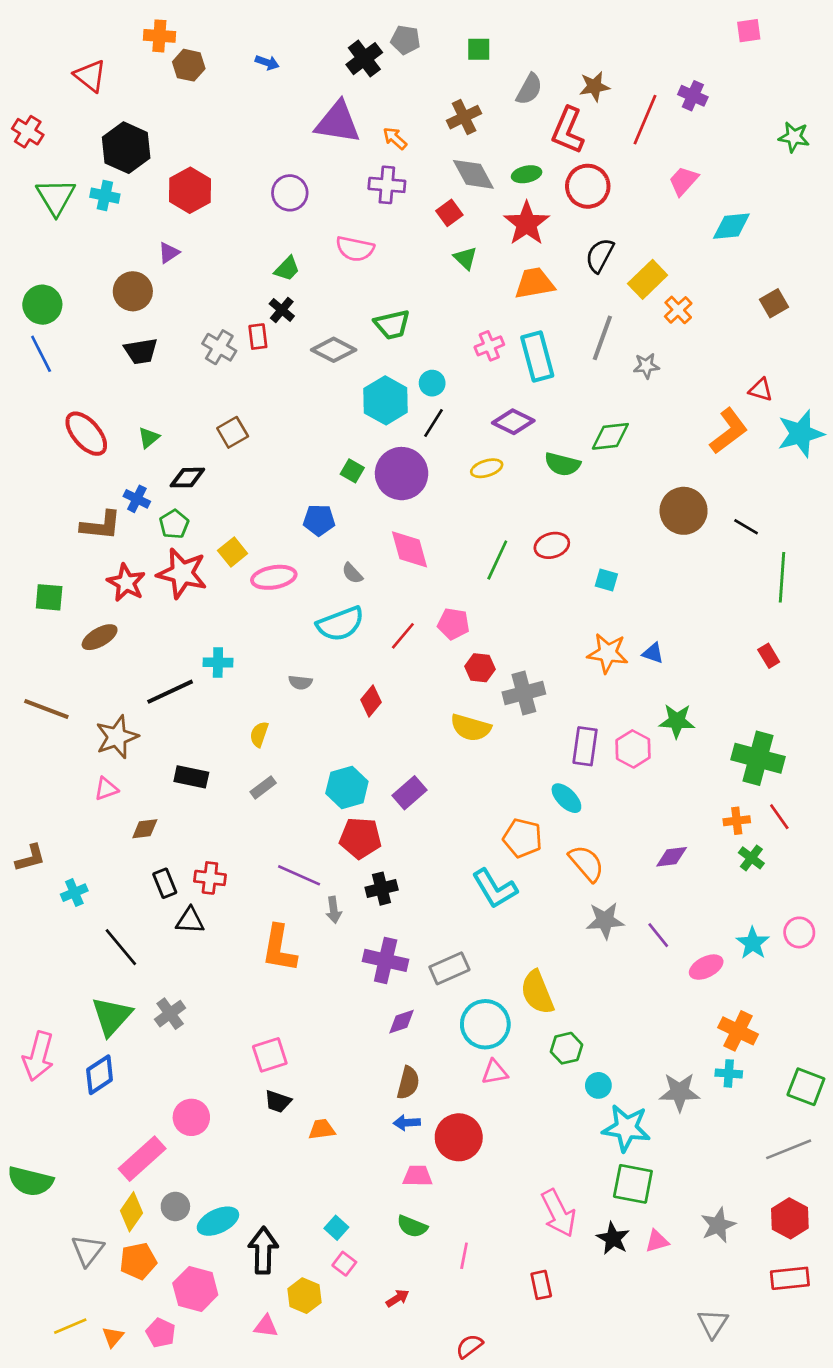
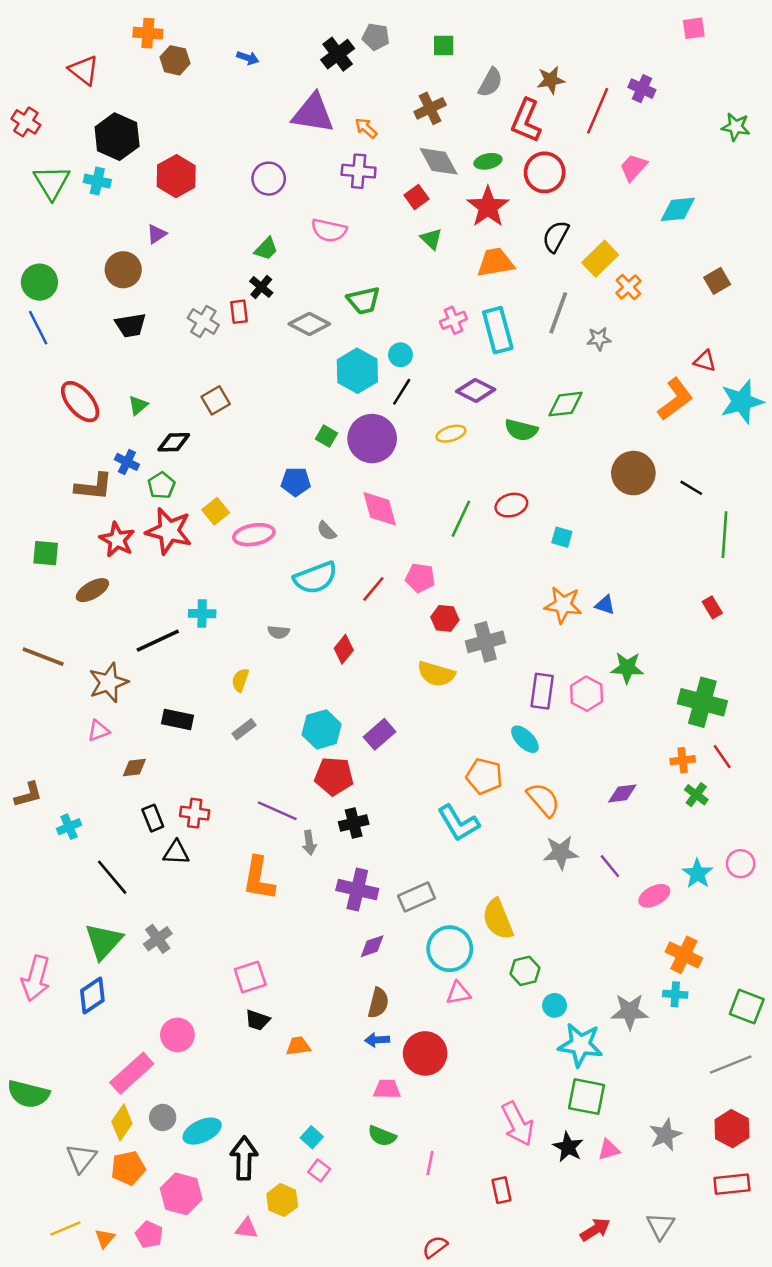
red arrow: (398, 1298) -> (595, 1230), moved, size x1.4

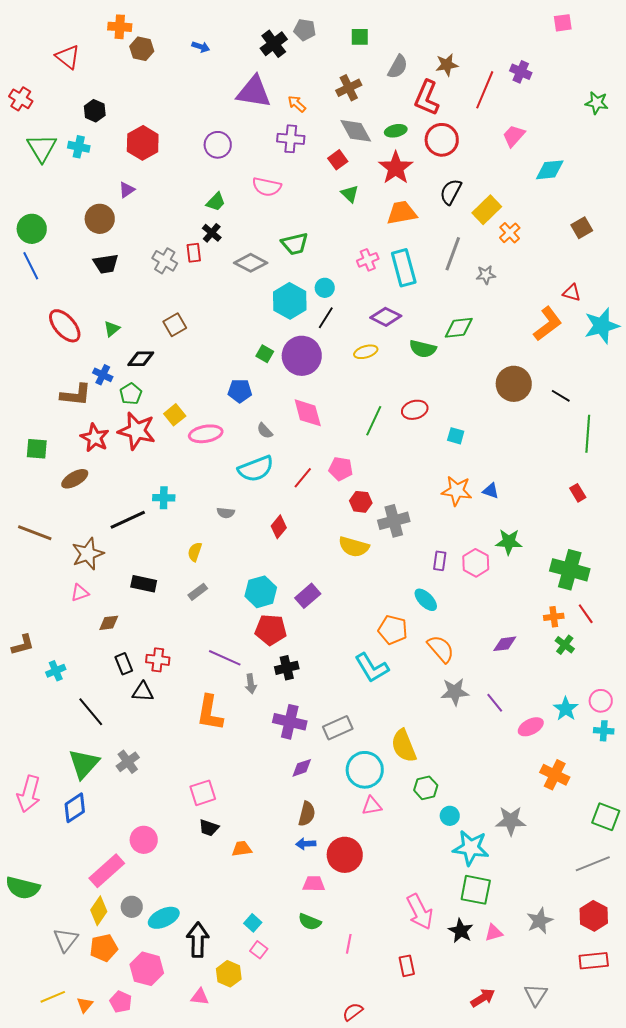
black hexagon: (117, 137) -> (95, 111), size x0.6
purple rectangle: (542, 691) -> (440, 561), size x0.7
cyan cross: (675, 994) -> (604, 731), moved

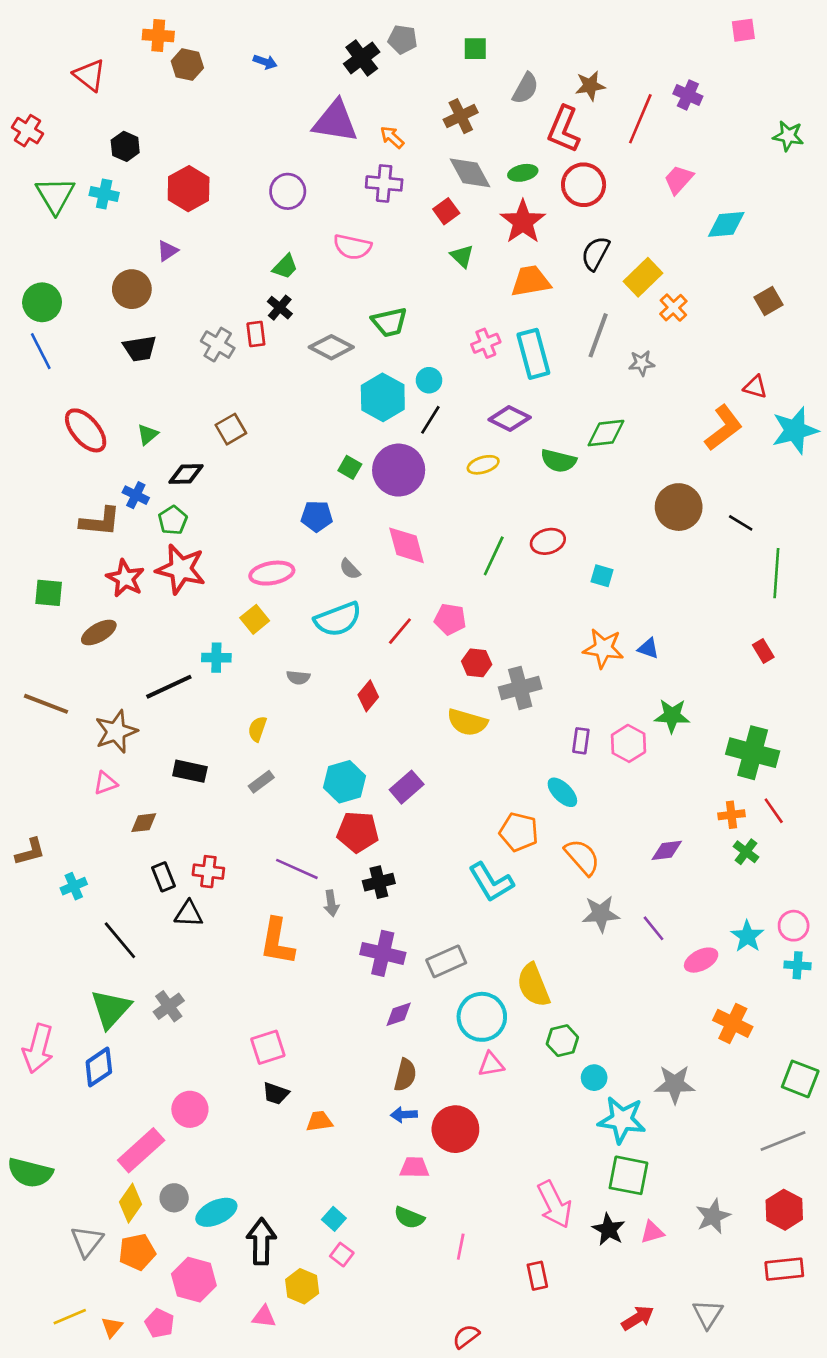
yellow square: (175, 415) -> (255, 619), moved

